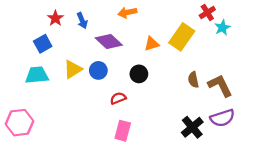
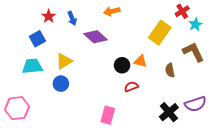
orange triangle: (152, 44) -> (140, 61), moved, turned 32
blue circle: (98, 70) -> (61, 84), moved
brown L-shape: (220, 86) -> (193, 52), moved
red semicircle: (118, 98) -> (131, 87), moved

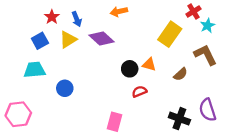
yellow triangle: (64, 61) -> (68, 40), moved
brown semicircle: (170, 70) -> (180, 74), turned -120
purple semicircle: (195, 104) -> (208, 110), turned 90
black cross: (169, 112) -> (179, 119), turned -30

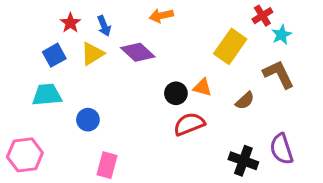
red semicircle: (139, 92) -> (189, 124), size x1.5
pink rectangle: (115, 122) -> (107, 165), moved

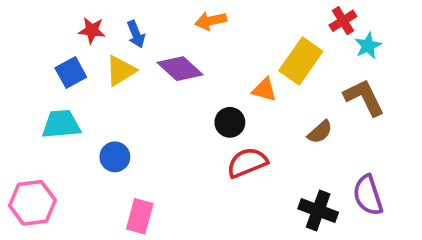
red star: (70, 23) -> (92, 30), turned -30
orange triangle: (202, 87) -> (264, 90), moved

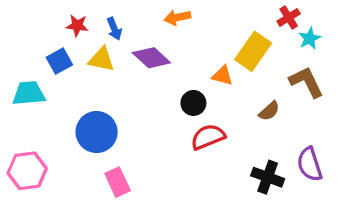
yellow triangle: (121, 71) -> (101, 59), turned 44
cyan trapezoid: (61, 124) -> (29, 93), moved
blue circle: (115, 157) -> (97, 132), size x1.6
pink rectangle: (140, 216) -> (118, 182), turned -40

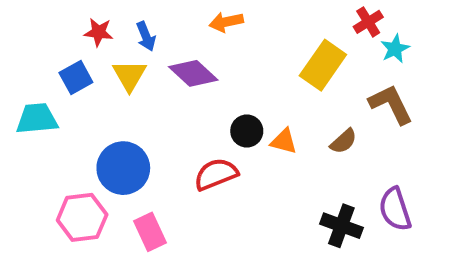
yellow triangle: (101, 59) -> (129, 75), turned 48
orange triangle: (222, 76) -> (284, 141), moved
red semicircle: (208, 137) -> (216, 174), moved
pink hexagon: (27, 171) -> (82, 217), moved

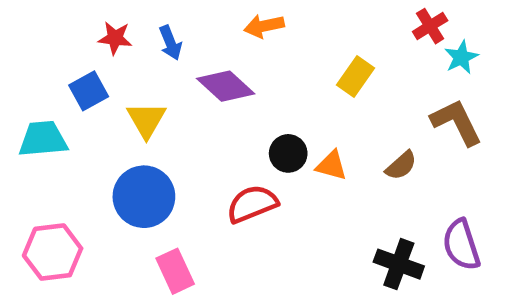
yellow rectangle: (323, 65) -> (355, 77), moved, size x0.7
yellow triangle: (129, 75) -> (146, 120), moved
pink hexagon: (82, 217) -> (53, 252), moved

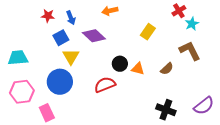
blue square: (89, 91) -> (61, 38), moved
yellow triangle: (146, 120) -> (71, 57), moved
purple semicircle: (461, 245) -> (204, 106), moved, turned -110
pink hexagon: (53, 252) -> (22, 92), moved
pink rectangle: (175, 271) -> (47, 113), moved

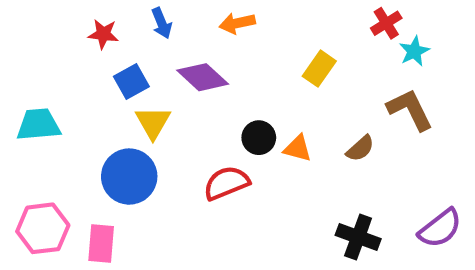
blue arrow: (71, 18) -> (162, 23), moved
pink hexagon: (22, 92) -> (43, 228), moved
pink rectangle: (47, 113) -> (101, 243), turned 30

